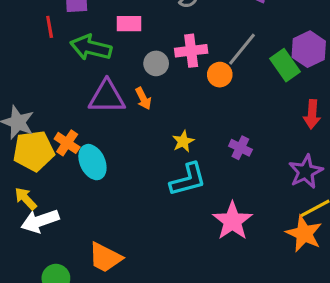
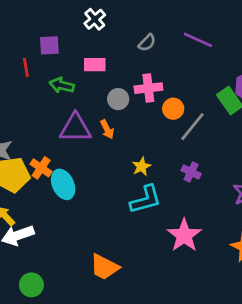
green arrow: (91, 48) -> (62, 85), size x0.7
gray line: (242, 49) -> (192, 127), moved
orange trapezoid: (105, 258) -> (104, 267), moved

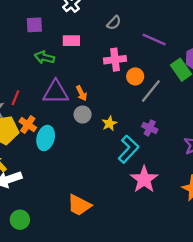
purple line: (198, 40) -> (154, 39), moved
red line: (26, 67) -> (15, 98), moved, turned 32
gray circle: (118, 99) -> (83, 114), moved
cyan ellipse: (63, 184) -> (46, 138), turned 40
cyan L-shape: (146, 200) -> (128, 149), moved, turned -32

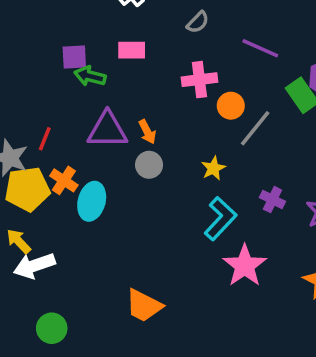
purple square: (34, 25) -> (74, 57), moved
yellow star: (109, 123) -> (213, 168), moved
purple cross: (150, 128) -> (272, 200), moved

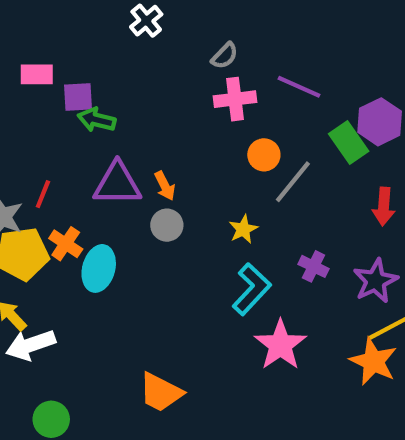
pink rectangle: (132, 50) -> (37, 74), moved
pink cross: (199, 80) -> (235, 99), moved

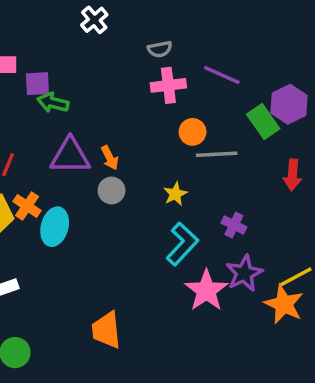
gray semicircle: (225, 56) -> (160, 49), turned 35
gray line: (293, 182) -> (217, 154), turned 48
purple star: (375, 281) -> (244, 273), moved
orange trapezoid: (161, 392) -> (106, 330), turned 57

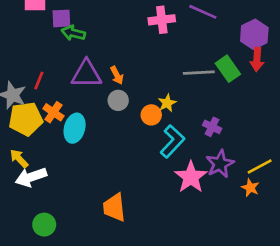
green rectangle: (263, 122) -> (228, 69), moved
orange circle: (193, 132) -> (151, 115), moved
red arrow: (293, 175) -> (257, 59), moved
orange star: (284, 304) -> (250, 188), size x0.6

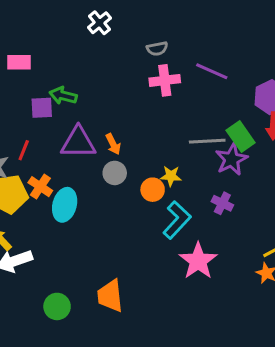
purple square: (61, 18) -> (42, 108), moved
yellow star: (167, 103) -> (171, 176), turned 30
purple star: (220, 164) -> (231, 159), moved
green circle: (44, 225) -> (57, 306), moved

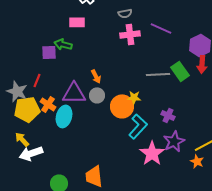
pink rectangle: (19, 62) -> (77, 22), moved
purple triangle: (78, 143) -> (74, 93), moved
purple star: (231, 159) -> (174, 141), moved
orange circle: (153, 190) -> (122, 106), size x1.5

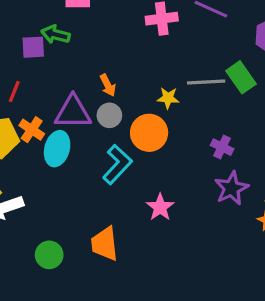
yellow star: (134, 97) -> (168, 98), moved
cyan L-shape: (138, 126) -> (117, 164), moved
pink star: (152, 153) -> (160, 207), moved, size x0.7

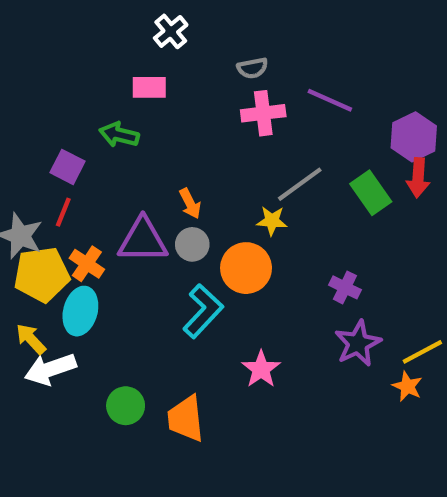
purple square: (33, 47) -> (68, 167), moved, turned 30
gray line: (206, 82) -> (300, 184), moved, turned -33
cyan ellipse: (57, 149) -> (80, 311), moved
green circle: (49, 255) -> (126, 406), moved

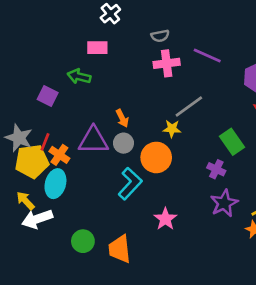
green rectangle: (371, 193) -> (232, 142), moved
red line: (63, 212) -> (45, 142), moved

